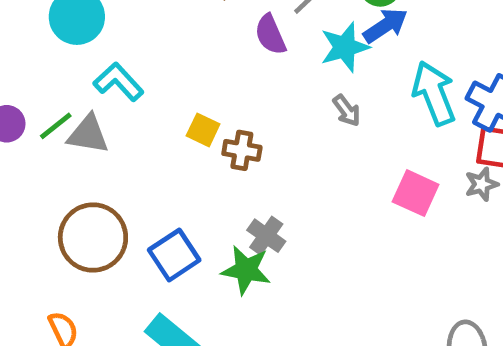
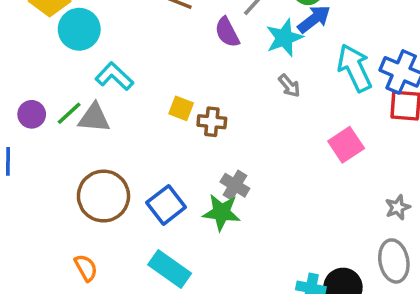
gray star: (482, 184) -> (398, 207), moved
pink square: (416, 193) -> (346, 145), turned 36

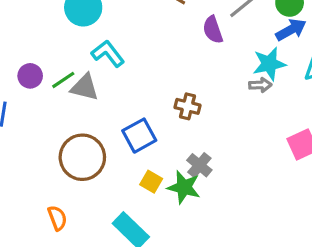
cyan star: (284, 38) -> (269, 64), moved
gray arrow: (289, 86) -> (260, 85), turned -60
yellow square: (181, 108) -> (151, 182), moved
blue square: (166, 205) -> (139, 136), moved

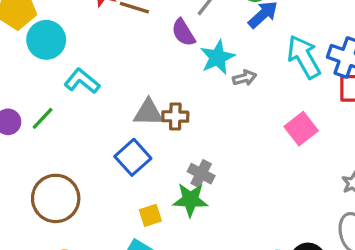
cyan star: (269, 64) -> (217, 57), moved
gray triangle: (85, 87) -> (148, 113), moved
brown circle: (82, 157) -> (56, 198), moved
yellow square: (151, 182) -> (150, 215), moved, turned -35

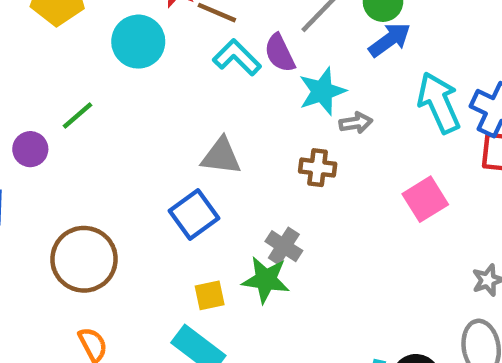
cyan circle: (46, 40) -> (138, 42), moved
cyan L-shape: (82, 81) -> (237, 57), moved
brown cross: (175, 116) -> (318, 168), moved
green line: (43, 118) -> (78, 116), moved

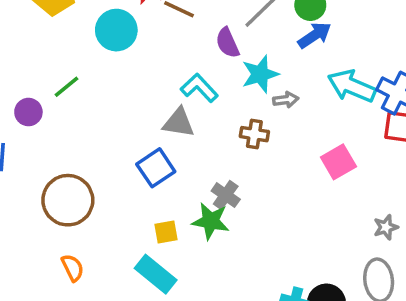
cyan L-shape: (237, 57) -> (199, 88), moved
cyan arrow: (439, 103) -> (352, 86), turned -45

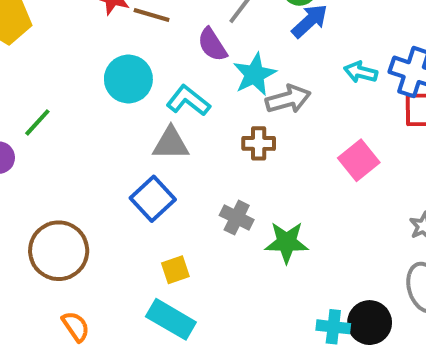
cyan circle: (116, 30) -> (128, 79), moved
cyan arrow: (352, 86) -> (361, 72), size x0.6
gray arrow: (286, 100) -> (288, 99), size x1.5
green star: (211, 221) -> (287, 242), moved

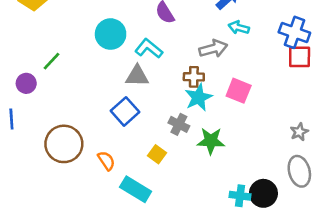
cyan arrow: (361, 72) -> (239, 28), moved
cyan star: (255, 74) -> (198, 97), moved
pink square: (359, 160) -> (239, 91), moved, turned -30
yellow square: (175, 270) -> (157, 154), moved, turned -36
orange semicircle: (76, 326) -> (106, 161), moved

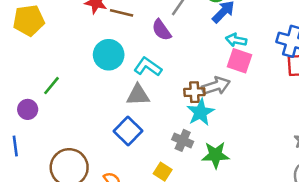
gray arrow: (213, 49) -> (216, 86), moved
pink square: (239, 91) -> (240, 61), moved

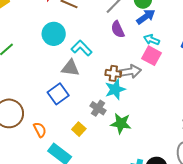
purple semicircle: (162, 30) -> (118, 29), moved

